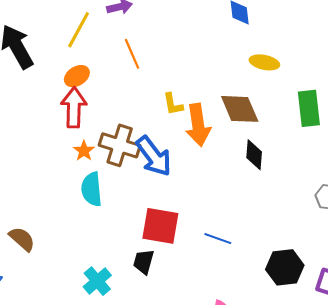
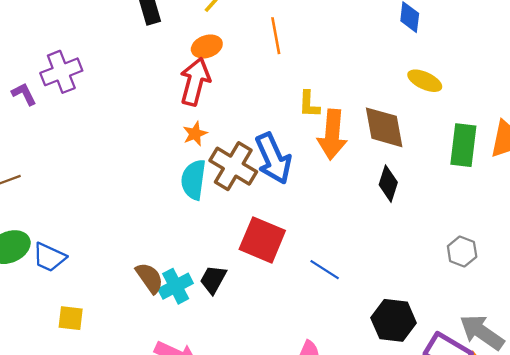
brown cross: (120, 145) -> (233, 166), moved
brown semicircle: (22, 239) -> (149, 278), moved
black trapezoid: (144, 262) -> (213, 279), moved

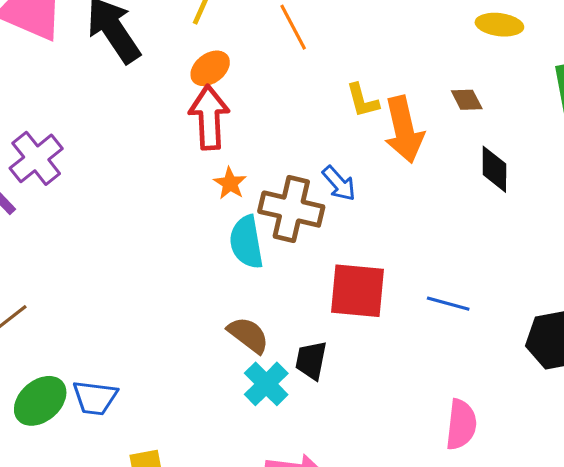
brown diamond: (384, 127) -> (467, 100), size x0.5
blue arrow: (273, 159) -> (339, 183), size x0.6
brown semicircle: (149, 278) -> (248, 335), moved

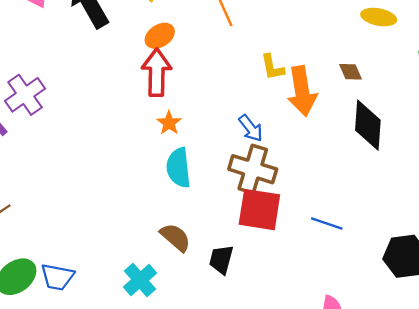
black diamond: (494, 169) -> (368, 125), size x1.4
brown cross: (291, 209) -> (253, 169), moved
cyan cross: (266, 384) -> (140, 280), moved

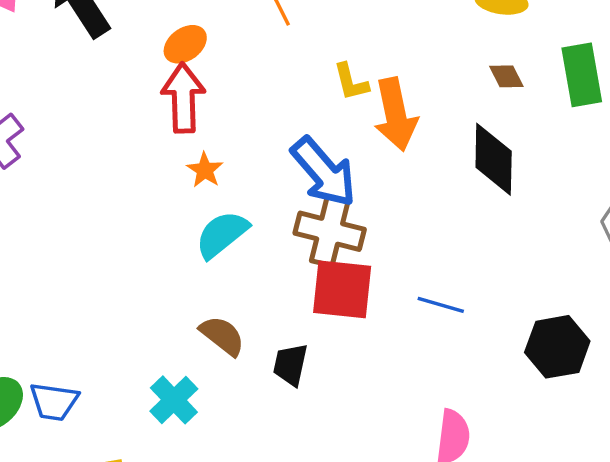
brown diamond: (350, 72) -> (506, 76), moved
blue arrow: (251, 128) -> (324, 172), size x1.8
cyan semicircle: (179, 168) -> (222, 234), turned 60

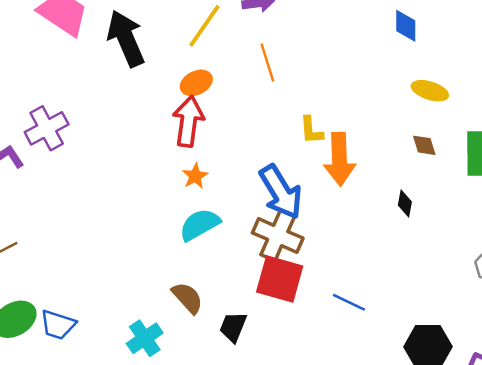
black diamond: (494, 159) -> (405, 203), size x0.5

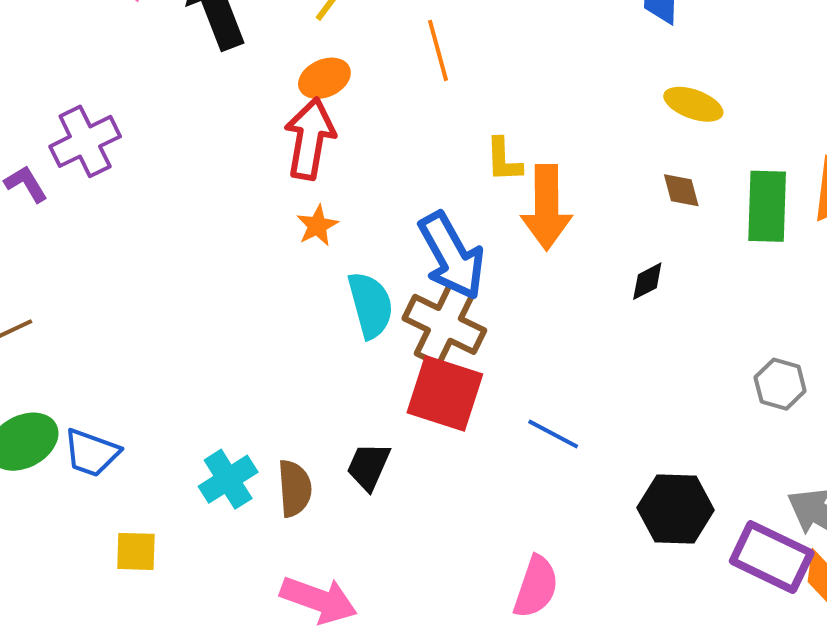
black diamond: (405, 203) -> (647, 281), turned 50
cyan semicircle: (200, 225) -> (370, 305), moved, turned 102
brown semicircle: (187, 298) -> (295, 488), moved, turned 36

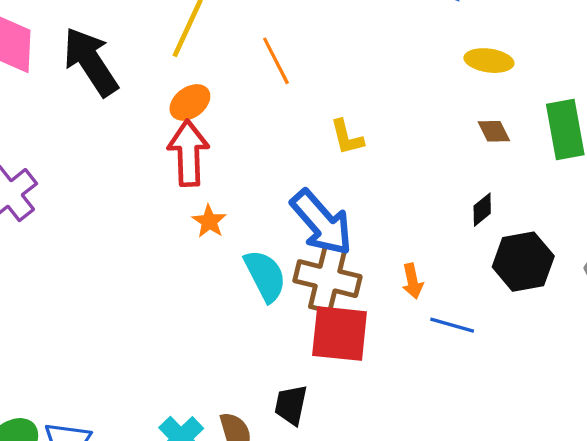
orange arrow: (547, 207) -> (412, 281), moved, size x0.5
blue line: (553, 434) -> (452, 325), moved
black hexagon: (676, 509) -> (523, 262), moved

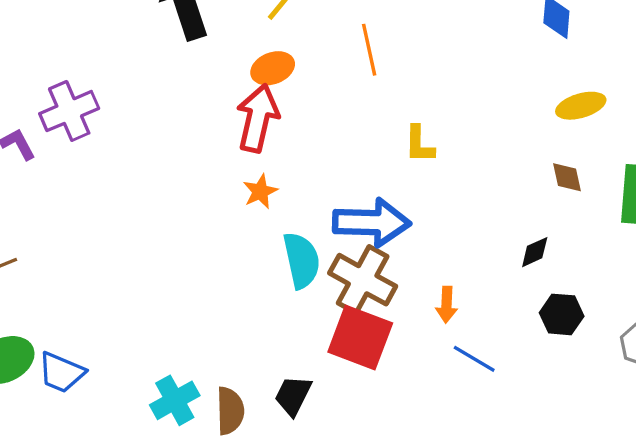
yellow ellipse: (489, 61) -> (581, 106), turned -39
blue arrow: (322, 223) -> (372, 223), turned -62
black hexagon: (523, 262) -> (562, 314), size x0.7

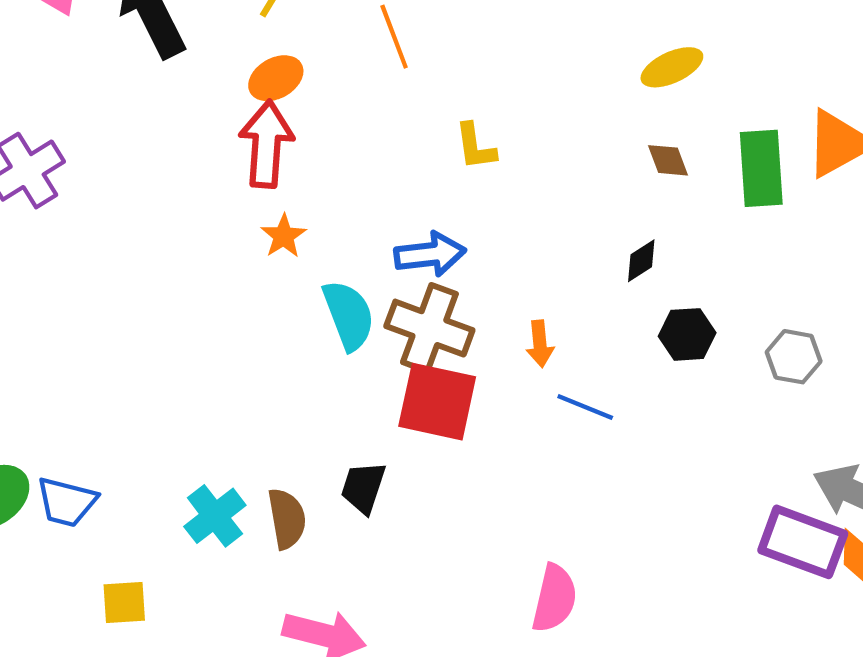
blue arrow: (372, 223) -> (430, 254), size x0.7

